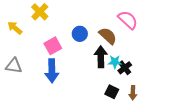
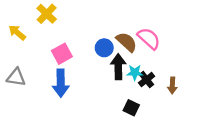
pink semicircle: (128, 20) -> (149, 38), moved
blue circle: (80, 34) -> (104, 48), moved
brown arrow: (133, 93) -> (172, 85), moved

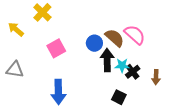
blue arrow: (61, 83) -> (58, 92), moved

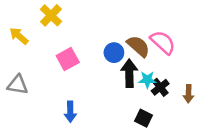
blue arrow: (58, 92) -> (70, 112), size x0.7

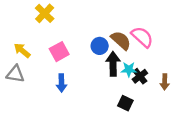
yellow arrow: (19, 36) -> (22, 50), moved
blue arrow: (70, 112) -> (61, 83), moved

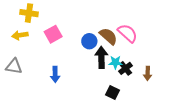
yellow cross: (45, 13) -> (29, 13), moved, turned -36
yellow arrow: (22, 50) -> (20, 35), moved, turned -49
pink square: (59, 52) -> (53, 34), moved

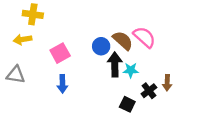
pink square: (53, 34) -> (60, 53), moved
black cross: (126, 68) -> (149, 91), moved

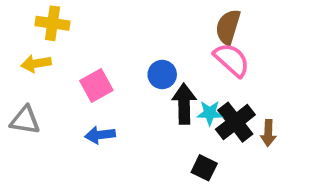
brown semicircle: (123, 41) -> (228, 27), moved, turned -115
blue arrow: (62, 84) -> (100, 135), turned 84
black cross: (149, 91) -> (235, 122), moved, size x1.5

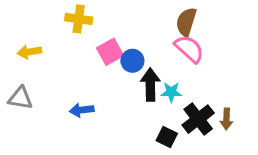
yellow cross: (52, 23) -> (79, 19), moved
pink square: (96, 85) -> (110, 52), moved
black cross: (235, 122) -> (198, 119), moved
brown arrow: (268, 133) -> (227, 119), moved

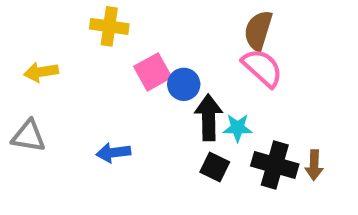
black cross: (198, 119) -> (275, 165), turned -36
black square: (167, 137) -> (215, 167), moved

